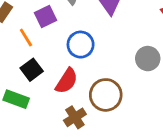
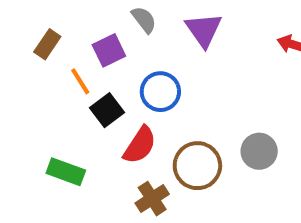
gray circle: (148, 59) -> (259, 151), moved
black square: (32, 70) -> (107, 110), moved

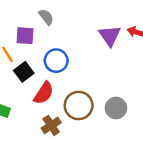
purple triangle: (204, 30) -> (110, 36), moved
purple square: (109, 50) -> (25, 36), turned 30
gray circle: (259, 151) -> (116, 108), moved

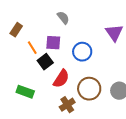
purple square: (25, 36) -> (53, 43), moved
blue circle: (56, 61) -> (82, 52), moved

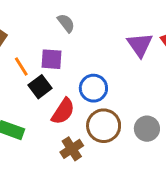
blue circle: (82, 52) -> (93, 88), moved

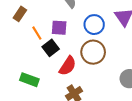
blue circle: (93, 88) -> (94, 25), moved
brown circle: (104, 126) -> (93, 52), moved

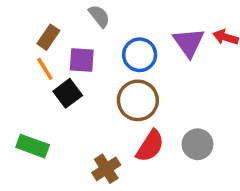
brown rectangle: (20, 14) -> (48, 37), moved
red semicircle: (68, 66) -> (150, 146), moved

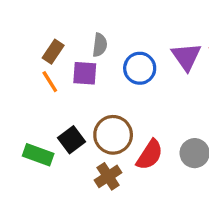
gray semicircle: (99, 16) -> (100, 45), moved, turned 45
black square: (68, 93) -> (71, 140), moved
brown circle: (138, 100) -> (113, 135), moved

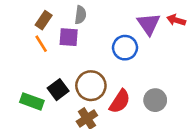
blue circle: (140, 68) -> (125, 48), moved

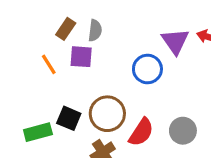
brown rectangle: (44, 20) -> (66, 29), moved
black square: (58, 90) -> (69, 118), turned -30
green rectangle: (32, 101) -> (38, 132), turned -35

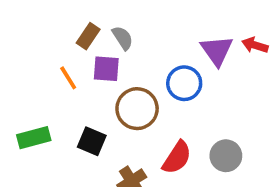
gray semicircle: (95, 30) -> (123, 38), turned -40
brown circle: (107, 114) -> (137, 109), moved
green rectangle: (38, 132) -> (34, 138), moved

